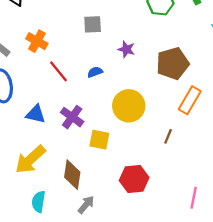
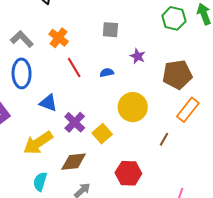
purple cross: (72, 117) -> (75, 122), moved
yellow square: (99, 140) -> (102, 134), turned 30
brown diamond: (72, 175) -> (74, 162), turned 68

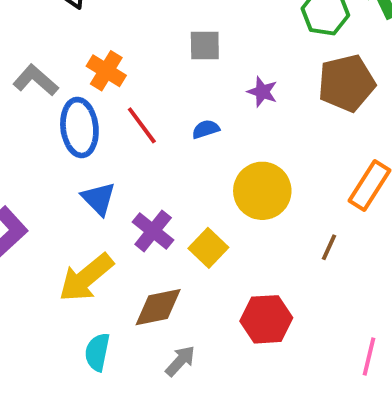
blue ellipse: (22, 73) -> (79, 128), moved
brown pentagon: (177, 75) -> (346, 83), moved
blue triangle: (48, 103) -> (99, 199), turned 30

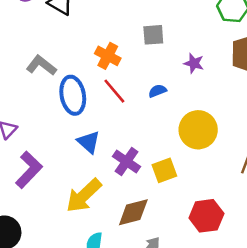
orange cross: (106, 71) -> (108, 56), moved
yellow square: (208, 248) -> (164, 170), turned 30

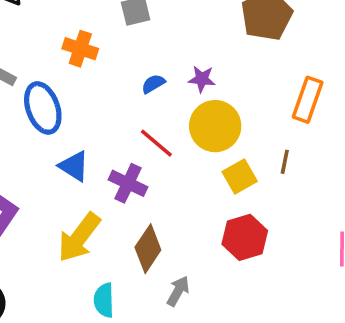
purple star: (194, 63) -> (202, 79), moved
red line: (114, 91) -> (156, 143), moved
yellow square: (164, 170) -> (240, 177), moved
brown diamond: (133, 212) -> (148, 249), turned -32

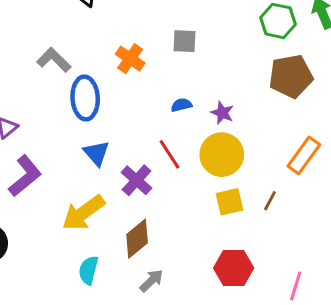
red hexagon: (245, 237) -> (234, 268), moved

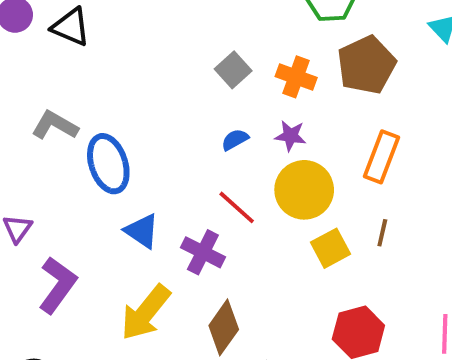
gray square: (185, 41) -> (233, 70), moved, turned -30
orange cross: (130, 59) -> (296, 77), moved
orange rectangle: (304, 155) -> (382, 157), moved

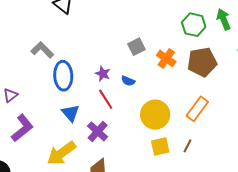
purple star: (290, 136) -> (103, 74), moved
blue semicircle: (235, 140) -> (128, 81), turned -144
red line: (237, 207) -> (106, 99), moved

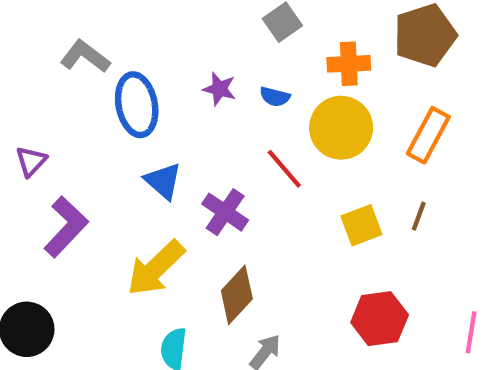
orange cross: (166, 58) -> (349, 64), moved, turned -30
red line: (106, 99) -> (284, 169), moved
yellow circle: (155, 115) -> (341, 128), moved

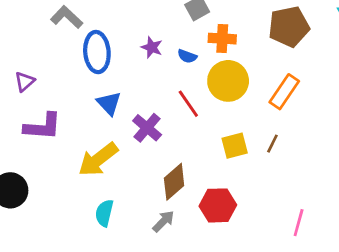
orange cross: (349, 64) -> (222, 39), moved
purple L-shape: (66, 227) -> (43, 126), turned 45
brown diamond: (237, 295) -> (174, 182), moved
red hexagon: (380, 319) -> (218, 205), moved

